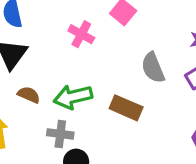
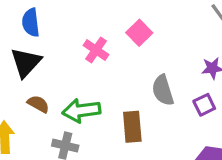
brown rectangle: (126, 108) -> (132, 127), turned 56

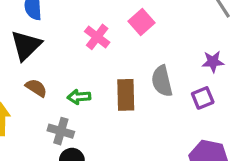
green arrow: (81, 111) -> (79, 97), size x0.6
brown rectangle: (132, 127) -> (126, 95), moved

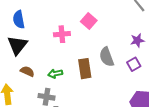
pink cross: (97, 37) -> (62, 34), turned -35

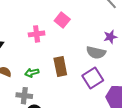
gray semicircle: (107, 57) -> (96, 53), moved, turned -54
purple square: (134, 64) -> (93, 78), moved, size x1.5

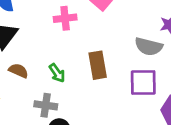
green arrow: (32, 73) -> (57, 73), turned -112
purple square: (93, 78) -> (143, 83), turned 30

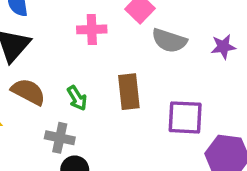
gray semicircle: (149, 46) -> (169, 41), moved
brown semicircle: (18, 71) -> (28, 92), size x1.4

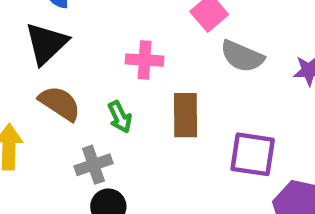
pink cross: (92, 29) -> (145, 60), moved
gray cross: (60, 138) -> (93, 165), turned -36

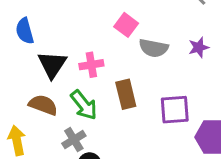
black triangle: (46, 43) -> (52, 64), moved
green arrow: (120, 117) -> (84, 105), size x1.5

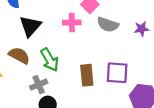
pink cross: (91, 65) -> (72, 23), moved
brown rectangle: (126, 94) -> (87, 75), moved

